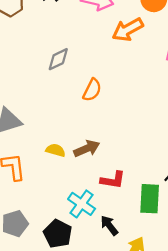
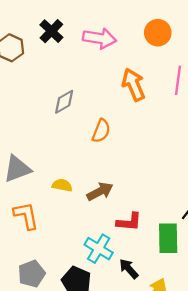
orange arrow: (128, 30) -> (134, 85), moved, turned 100
yellow semicircle: (56, 150) -> (62, 185), moved

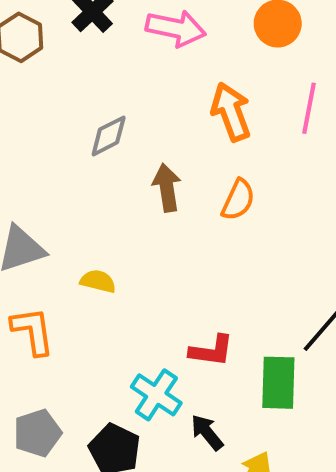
orange semicircle: (101, 131) -> (238, 200), moved
brown arrow: (100, 191) -> (167, 188), moved, turned -75

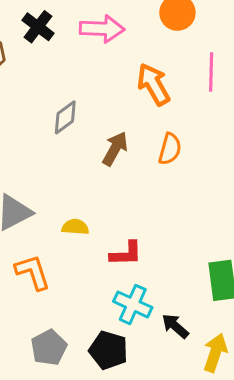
brown arrow: (167, 188) -> (115, 149), turned 48
red L-shape: (212, 351) -> (126, 254), moved

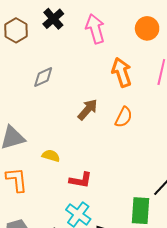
pink arrow: (102, 29) -> (95, 29), turned -120
gray diamond: (65, 117) -> (43, 77), moved

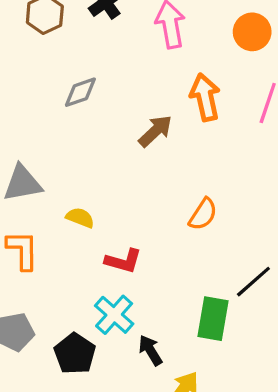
brown arrow: (88, 110) -> (155, 131), moved
orange semicircle: (124, 117) -> (203, 214), moved

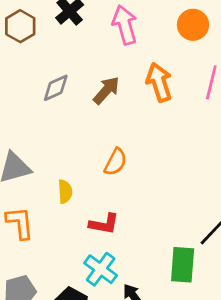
brown arrow: (155, 131) -> (106, 90), moved
orange semicircle: (203, 214) -> (116, 162), moved
yellow semicircle: (80, 218) -> (65, 192), turned 70

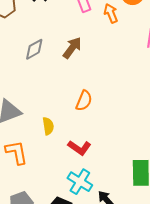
orange arrow: (159, 82) -> (111, 13), moved, size x0.7
red L-shape: (104, 224) -> (79, 148), turned 30

